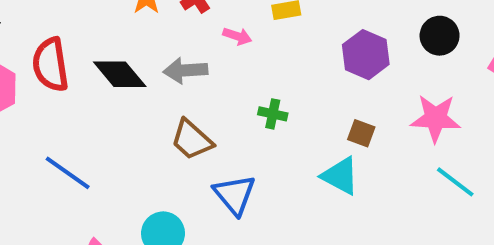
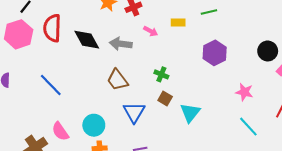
black circle: (440, 36) -> (268, 51), moved
pink star: (436, 118) -> (244, 92), size x0.7
brown square: (361, 133) -> (165, 99), moved
cyan triangle: (340, 176) -> (190, 113), turned 30

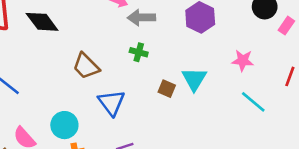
gray arrow: (121, 44) -> (141, 18), moved
brown square: (165, 99) -> (167, 89), moved
cyan triangle: (190, 113) -> (194, 79), moved

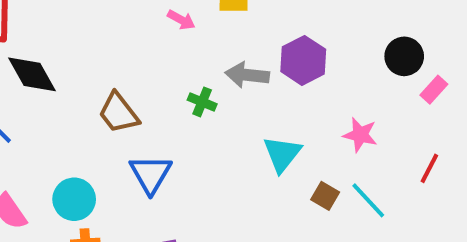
gray arrow: (141, 18) -> (247, 75), moved
black diamond: (42, 22) -> (32, 74), moved
brown square: (167, 89) -> (325, 196), moved

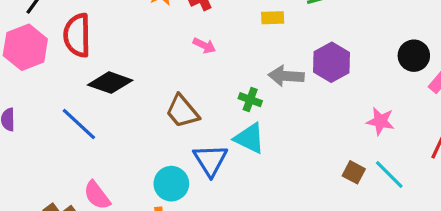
pink arrow: (181, 20) -> (204, 46), moved
black diamond: (32, 74) -> (110, 83), turned -39
cyan triangle: (282, 154) -> (250, 138), moved, turned -40
cyan circle: (74, 199) -> (171, 184), moved

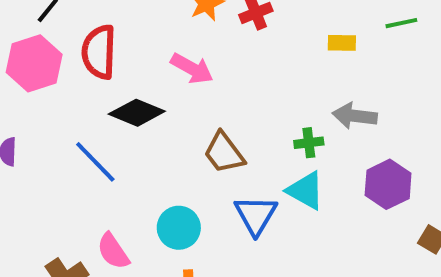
pink arrow: (204, 46) -> (192, 68), moved, size x1.5
purple hexagon: (331, 62) -> (388, 184), moved
green cross: (250, 100) -> (309, 143), turned -30
cyan circle: (171, 184) -> (179, 228), moved

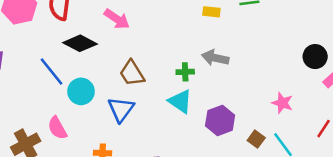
purple hexagon: (388, 184) -> (220, 120), moved
blue triangle: (256, 215) -> (121, 109), moved
cyan circle: (179, 228) -> (81, 91), moved

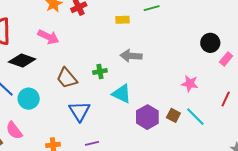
green cross: (185, 72) -> (100, 71), moved
cyan triangle: (180, 101) -> (122, 94), moved
blue triangle: (121, 109) -> (79, 111), moved
purple hexagon: (220, 120) -> (147, 117), moved

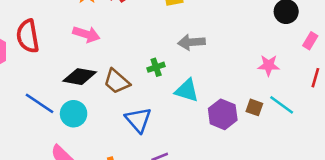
pink rectangle: (226, 59) -> (310, 41), moved
black diamond: (22, 61) -> (80, 77), moved

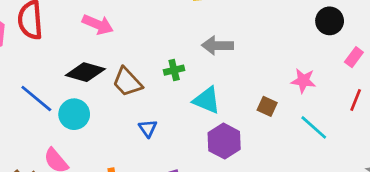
brown square: (254, 107) -> (267, 106), moved
purple hexagon: (223, 114) -> (224, 141), moved
blue triangle: (138, 120) -> (148, 128), size x0.6

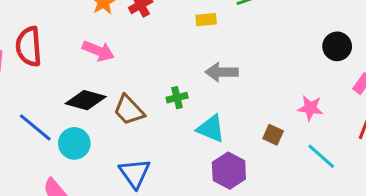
blue triangle: (148, 128) -> (135, 173), moved, size x1.6

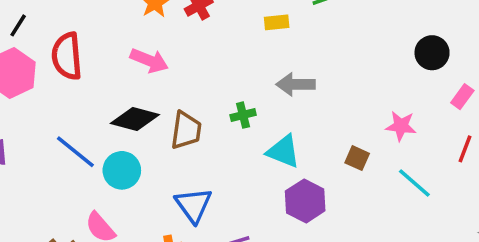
brown trapezoid: (129, 110) -> (186, 130), turned -128

